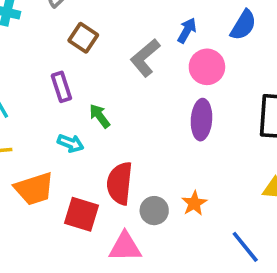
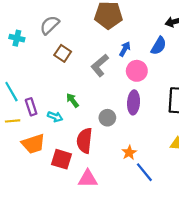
purple rectangle: (61, 87) -> (31, 107), moved
gray circle: (154, 211) -> (107, 118), moved
blue line: (245, 247) -> (144, 172), moved

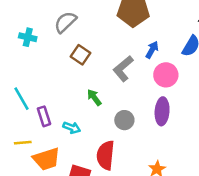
green arrow: (72, 100) -> (94, 97), moved
gray circle: (107, 118) -> (124, 120), moved
yellow line: (13, 121) -> (23, 143), moved

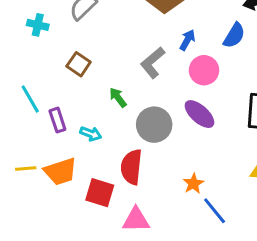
brown square: (80, 55) -> (79, 64), moved
purple ellipse: (162, 111) -> (199, 114), turned -52
gray circle: (124, 120) -> (154, 125), size x1.5
yellow line: (23, 143) -> (26, 168), moved

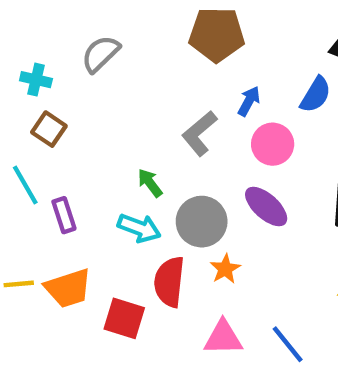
brown square: (79, 64) -> (49, 129), moved
cyan arrow: (91, 134) -> (139, 228), moved, size x1.4
orange star: (193, 184) -> (225, 269), moved
pink triangle: (136, 220) -> (223, 338), moved

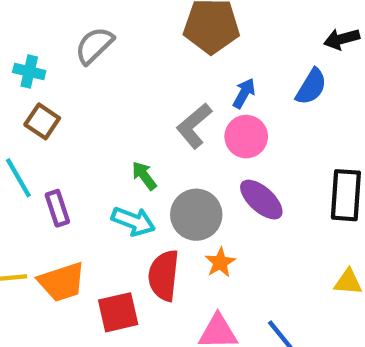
pink circle: (273, 144) -> (246, 137), moved
red square: (124, 318) -> (118, 312), turned -30

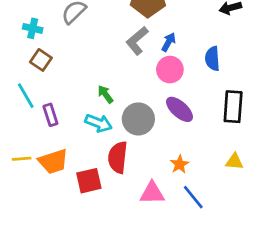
blue semicircle: (311, 87) -> (212, 59), moved, turned 145
gray L-shape: (194, 126) -> (137, 41), moved
orange star: (220, 262) -> (180, 164), moved

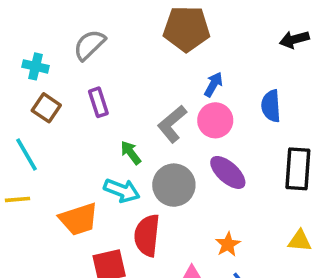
gray L-shape: (137, 41) -> (172, 124), moved
purple rectangle: (50, 115) -> (98, 102), moved
yellow line: (22, 159) -> (18, 199), moved
orange trapezoid: (53, 162) -> (79, 219), moved

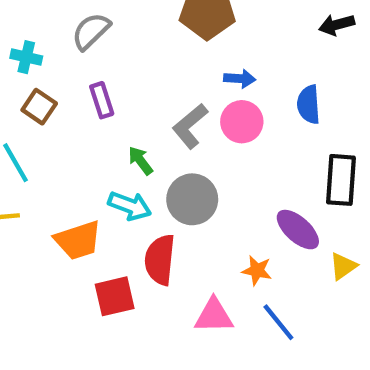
blue arrow: (213, 84) -> (240, 79), turned 65
purple ellipse: (228, 172) -> (298, 230), moved
yellow triangle: (300, 241) -> (343, 266), turned -40
orange star: (228, 244) -> (257, 270), turned -30

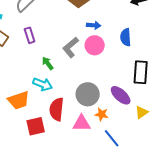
gray circle: (192, 199) -> (88, 94), moved
pink triangle: (214, 316) -> (82, 123), moved

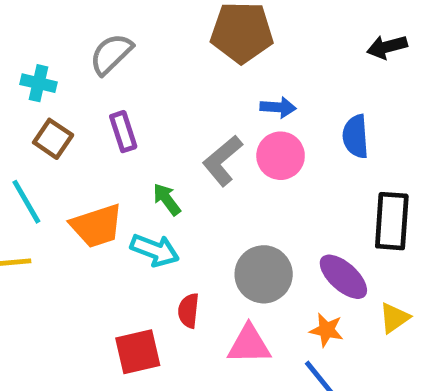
orange trapezoid: (19, 100) -> (97, 226), moved
red semicircle: (57, 109) -> (189, 311), size x0.6
orange star: (102, 114) -> (327, 330), moved

